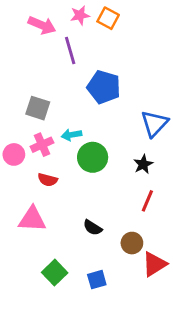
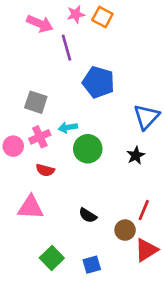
red line: (147, 201) -> (144, 210), moved

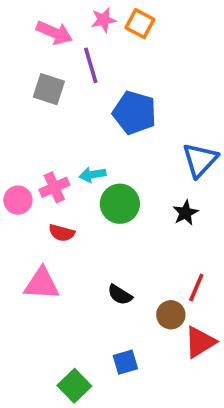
gray square: (36, 102) -> (49, 89), moved
green square: (52, 258) -> (74, 386), moved

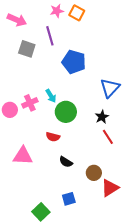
pink arrow: (54, 33) -> (17, 20), moved
cyan arrow: (93, 175) -> (51, 96), turned -112
red semicircle: (62, 233) -> (53, 137), moved
red line: (196, 287) -> (108, 137), moved, turned -56

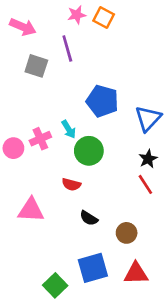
blue pentagon: (74, 62) -> (102, 101), moved
black star: (102, 117) -> (148, 159), moved
red triangle: (110, 188) -> (136, 273), moved, turned 30
blue square: (69, 199) -> (93, 268), size x1.6

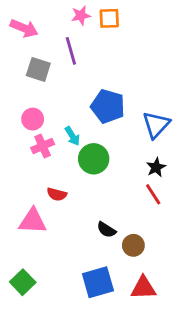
orange square: (104, 18) -> (109, 18), turned -30
pink circle: (13, 148) -> (33, 119), moved
red semicircle: (71, 184) -> (57, 194), moved
black semicircle: (89, 218) -> (106, 230), moved
green square: (55, 285) -> (23, 282), moved

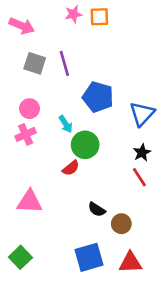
purple line: (71, 51) -> (64, 63), moved
pink cross: (43, 146) -> (26, 134), moved
red semicircle: (57, 194) -> (71, 168), moved, turned -54

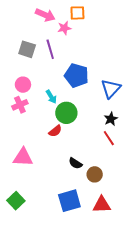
pink star: (73, 14) -> (64, 28), moved
pink arrow: (22, 26) -> (45, 15), moved

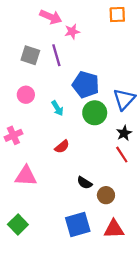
orange square: (77, 13) -> (117, 15), moved
pink cross: (20, 105) -> (13, 135), moved
green circle: (66, 113) -> (95, 113), moved

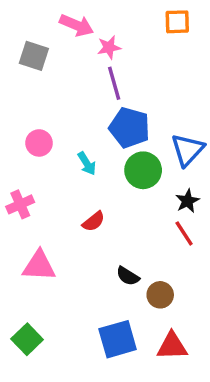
gray square: (30, 55) -> (34, 56), moved
purple line: (56, 55) -> (114, 83), moved

